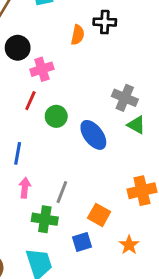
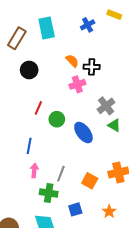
black cross: (105, 22) -> (92, 67), moved
orange semicircle: (78, 35) -> (72, 61), turned -56
pink cross: (42, 69) -> (77, 84), moved
gray cross: (125, 98) -> (106, 106), turned 30
orange square: (99, 215) -> (90, 181), moved

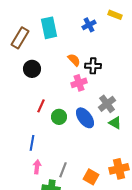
blue ellipse: (83, 133) -> (85, 118), moved

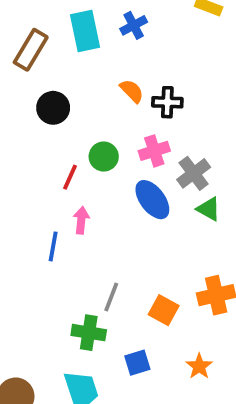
blue cross: (89, 25) -> (134, 25), moved
pink cross: (79, 83) -> (154, 151), moved
green circle: (59, 117) -> (104, 157), moved
pink arrow: (37, 167) -> (81, 220), moved

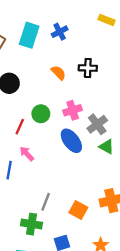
cyan rectangle: (85, 31) -> (29, 35), turned 30
black cross: (167, 102) -> (88, 68), moved
pink arrow: (81, 220) -> (27, 154), turned -49

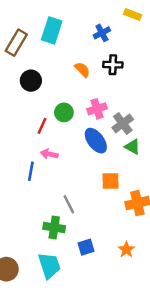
blue cross: (60, 32) -> (102, 33), moved
pink arrow: (27, 154) -> (49, 154), turned -35
gray line: (46, 202) -> (69, 204), turned -48
orange square: (78, 210) -> (110, 181), moved, turned -30

